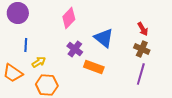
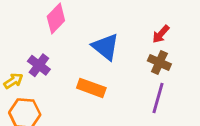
red arrow: (143, 29) -> (161, 34), turned 72
purple cross: (75, 49) -> (39, 65), moved

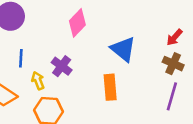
yellow arrow: (13, 81) -> (38, 81), turned -78
orange rectangle: (91, 88) -> (110, 87), turned 65

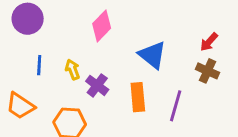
purple cross: (62, 66) -> (97, 85), moved
yellow arrow: (38, 81) -> (73, 69), moved
purple line: (172, 96) -> (176, 106), moved

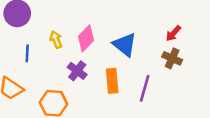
pink diamond: (102, 26) -> (86, 38), moved
yellow arrow: (73, 69) -> (56, 40), moved

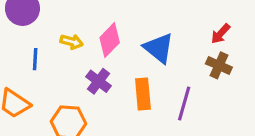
yellow arrow: (56, 40) -> (72, 42), turned 126

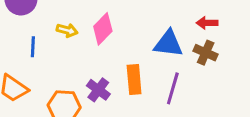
red arrow: (221, 34) -> (207, 23), turned 48
blue triangle: (159, 48) -> (168, 44), moved, turned -32
purple cross: (99, 81) -> (98, 90), moved

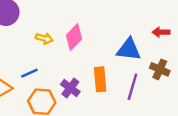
blue line: (33, 47) -> (29, 73), moved, turned 63
brown cross: (206, 53) -> (160, 69), moved

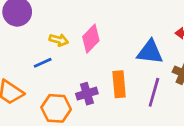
blue line: (29, 73) -> (43, 63), moved
purple cross: (70, 88) -> (87, 94), turned 36

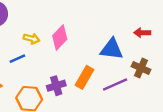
orange rectangle: (119, 84) -> (84, 77), turned 35
purple line: (154, 92) -> (115, 84), turned 50

